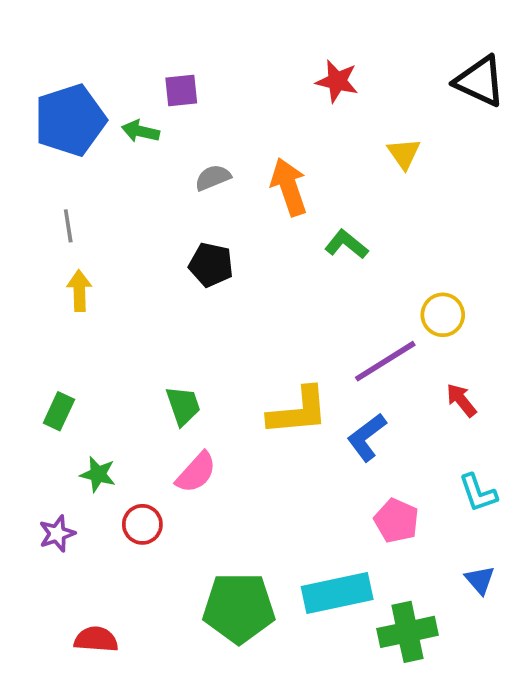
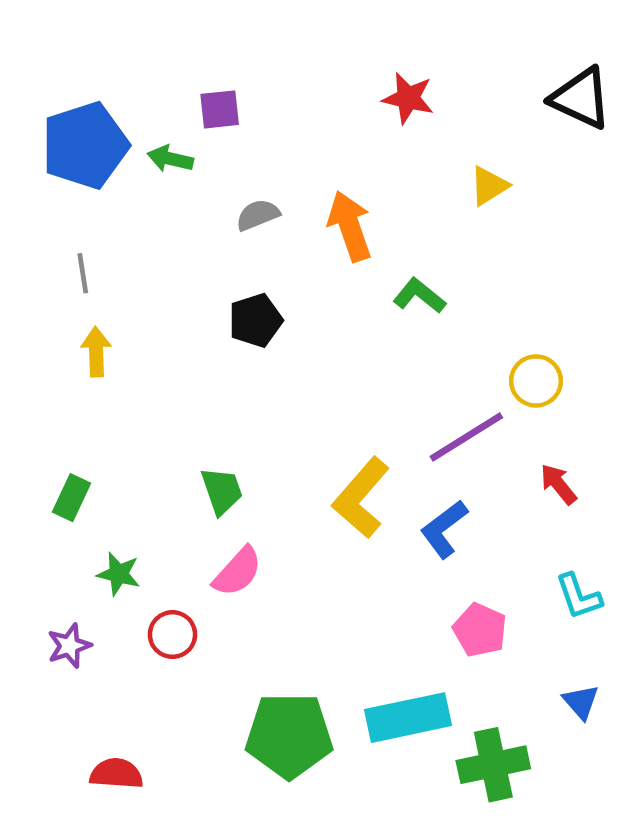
yellow triangle: (404, 154) -> (489, 186), turned 33
black pentagon: (211, 265) -> (255, 320), turned -30
yellow L-shape: (298, 411) -> (361, 498), turned 136

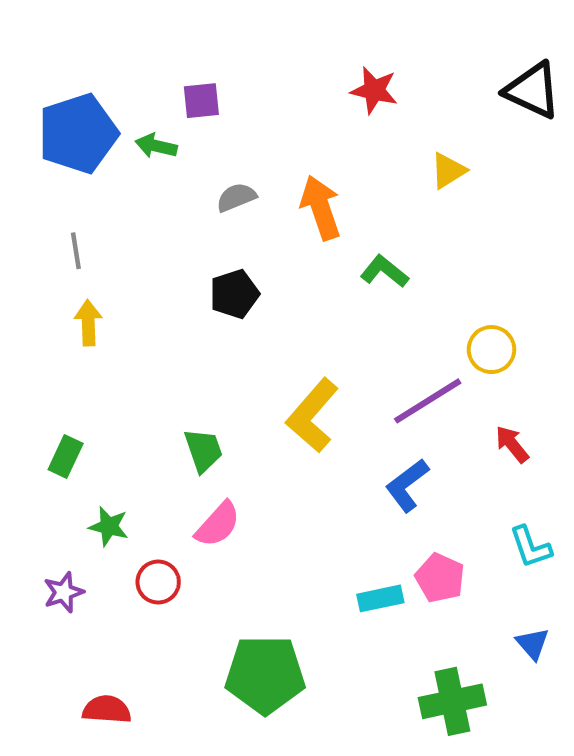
yellow L-shape: (361, 498) -> (312, 415), moved
cyan rectangle: (408, 718) -> (380, 598), moved, size x0.6

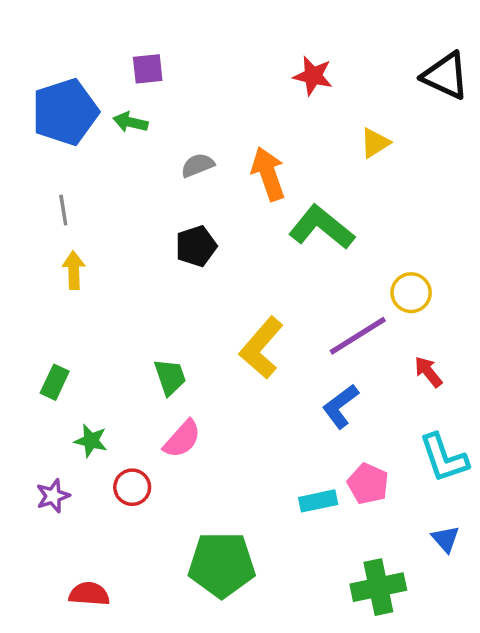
purple square: (201, 101) -> (148, 69), moved
green L-shape: (384, 271) -> (322, 227), size x1.6
cyan L-shape: (531, 547) -> (444, 458), size x1.4

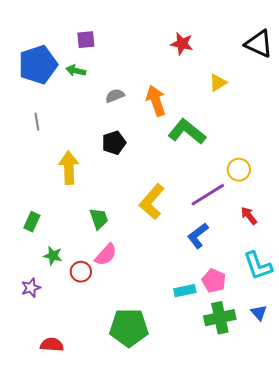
yellow arrow: (74, 270) -> (69, 168), moved, size x1.5
red circle: (132, 487) -> (81, 272), moved
green cross: (378, 587) -> (220, 318), moved

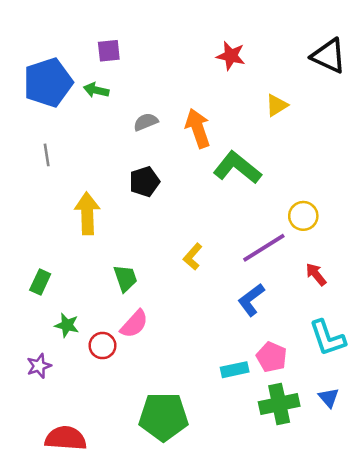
yellow L-shape: (152, 202) -> (193, 257), size x0.6
red semicircle: (52, 345) -> (66, 438), size x1.4

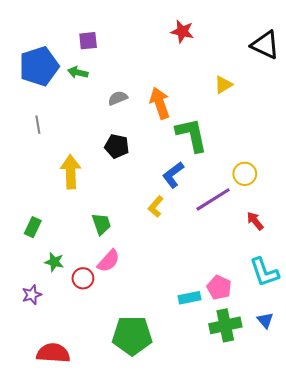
red star: (231, 56) -> (182, 31), moved
green L-shape: (237, 168) -> (192, 135), turned 39
black pentagon: (144, 182) -> (117, 146), turned 30
blue L-shape: (251, 300) -> (173, 175), moved

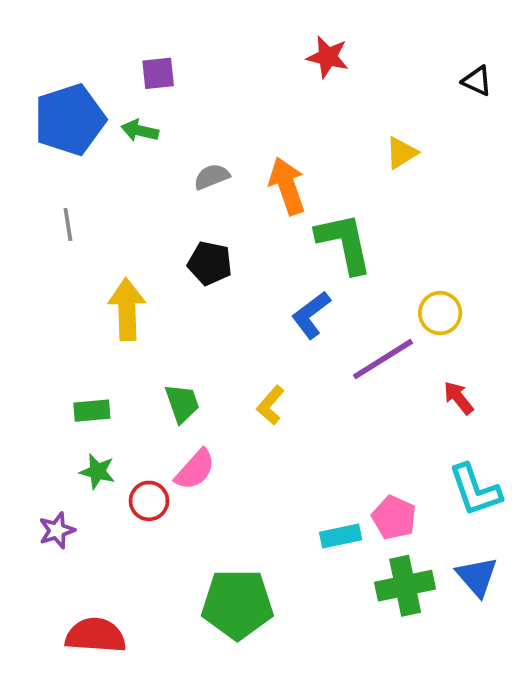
black triangle: (265, 45) -> (477, 81), size x0.6
yellow L-shape: (156, 207) -> (271, 405), moved
green rectangle: (33, 227) -> (92, 411), moved, turned 60
blue triangle: (265, 320) -> (477, 576), size x1.4

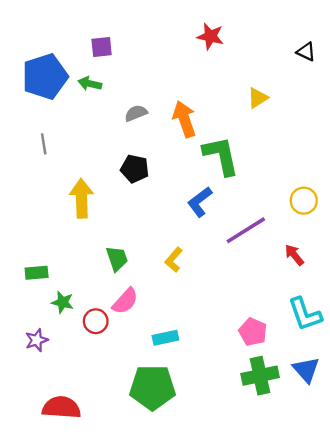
yellow circle: (440, 313) -> (304, 201), moved
green rectangle: (92, 411) -> (37, 273), moved
cyan rectangle: (341, 536) -> (165, 338), moved

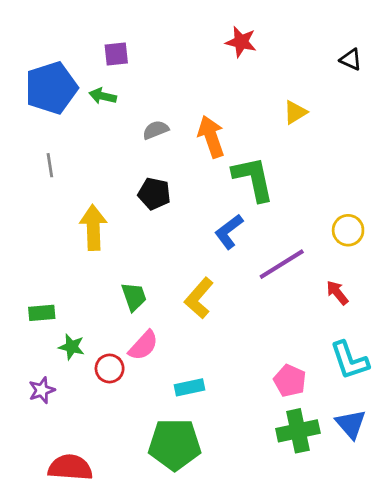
yellow L-shape: (174, 260) -> (199, 298), size x1.4

